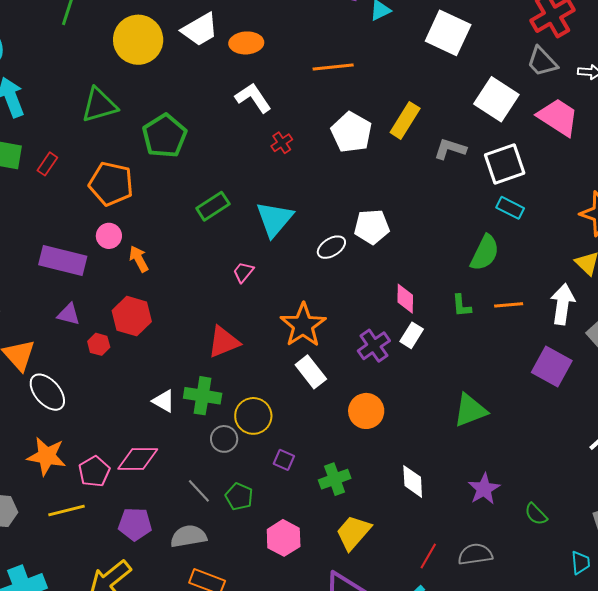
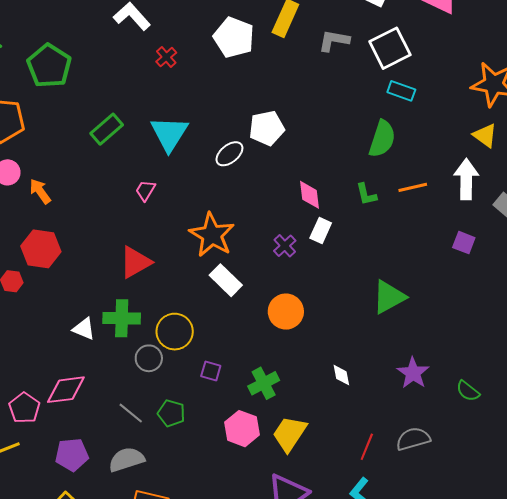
purple cross: (374, 346) -> (285, 246), size x0.7
purple square: (552, 366) -> (464, 243), size x0.6
white diamond: (413, 481) -> (341, 375), size x0.7
pink hexagon: (284, 538) -> (242, 429), moved

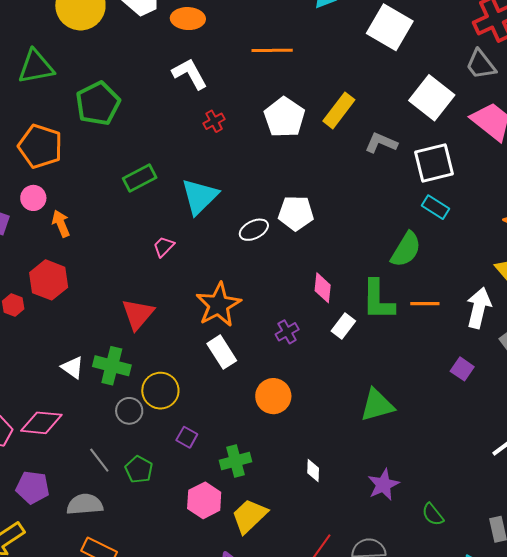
green L-shape: (366, 194) -> (378, 300), size x1.8
white rectangle: (321, 230) -> (343, 326), moved
red triangle: (135, 262) -> (138, 314), turned -33

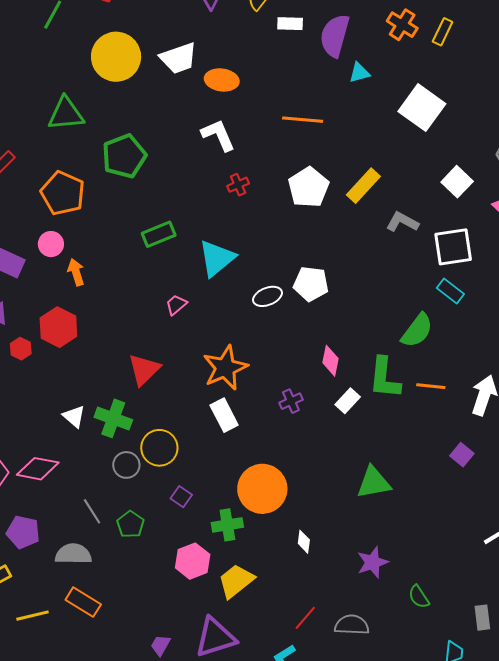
white square: (432, 98) -> (457, 182), size x0.7
orange circle: (273, 396) -> (262, 489), moved, size x1.4

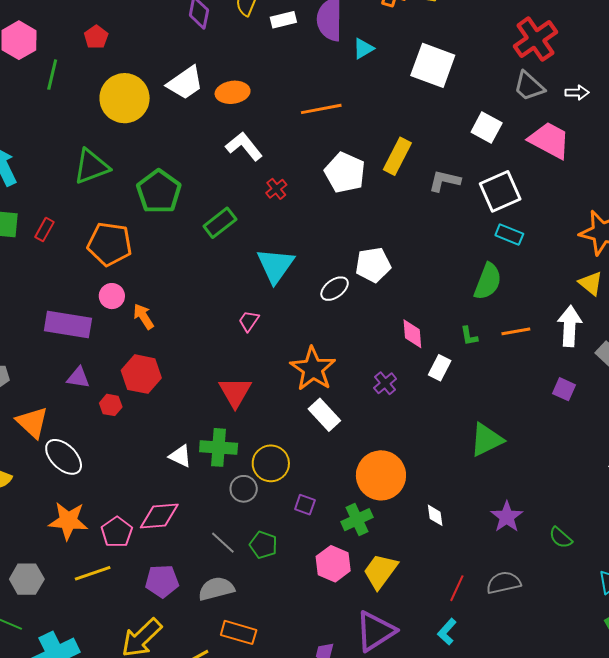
green rectangle: (159, 234) -> (220, 223), moved
green L-shape: (385, 378) -> (469, 336), size x0.5

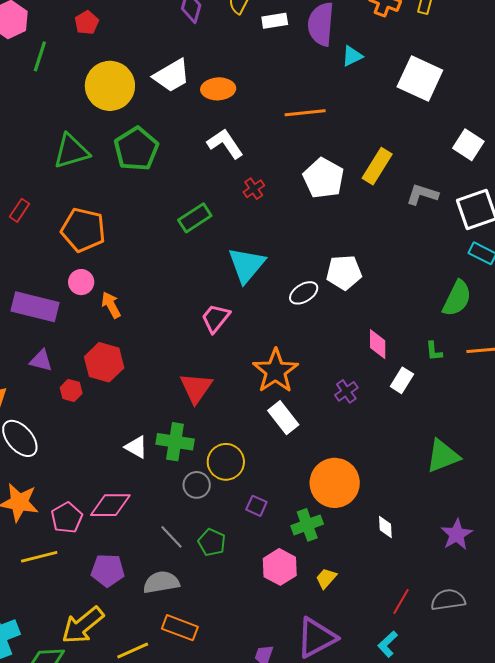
green pentagon: (159, 192) -> (136, 149), moved
pink trapezoid: (249, 321) -> (216, 318), size x1.4
yellow trapezoid: (380, 571) -> (326, 578), size x0.6

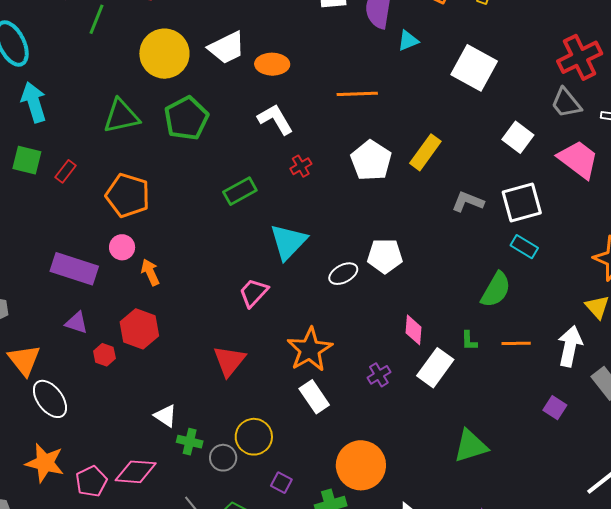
gray L-shape: (422, 194) -> (468, 202), moved
white rectangle: (402, 380) -> (435, 368), size x1.5
green cross: (175, 442) -> (190, 442), moved, size x0.7

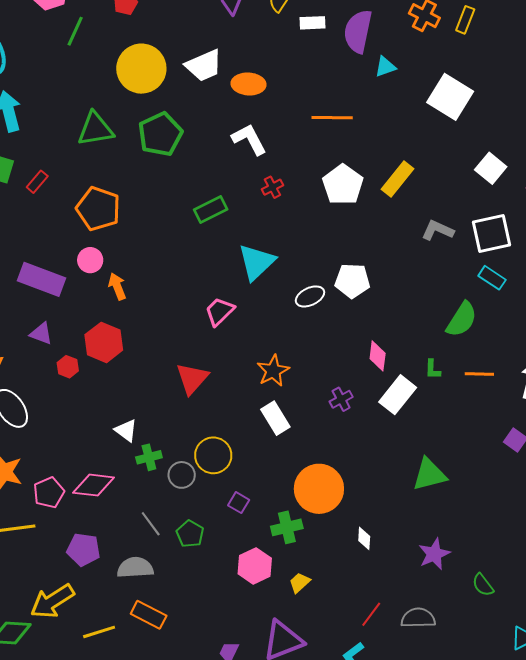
orange star: (310, 350) -> (273, 371), size x0.7
green cross: (190, 442) -> (149, 457), turned -30

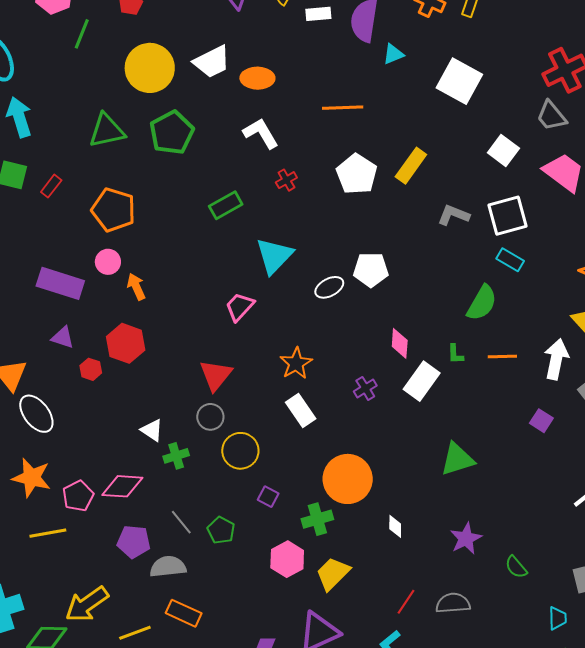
gray circle: (182, 475) -> (210, 417), moved
purple pentagon: (83, 549) -> (134, 542), moved
yellow trapezoid: (300, 583) -> (333, 574), size x1.6

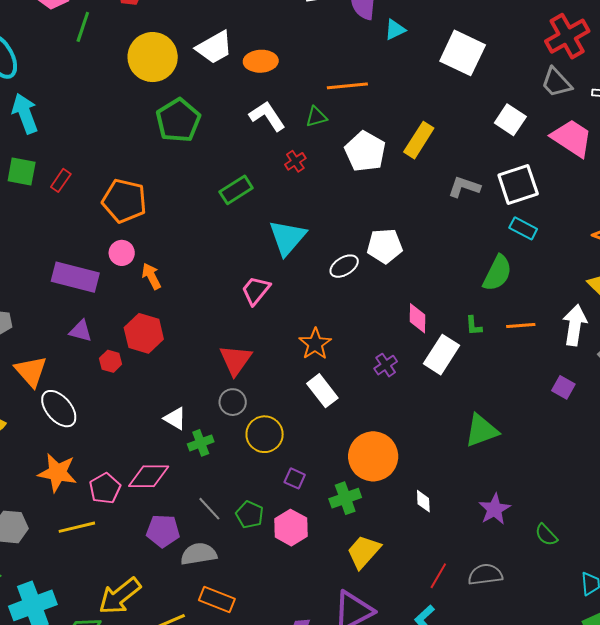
green triangle: (107, 131) -> (316, 117), moved, size x0.6
pink hexagon: (287, 559) -> (291, 528), moved

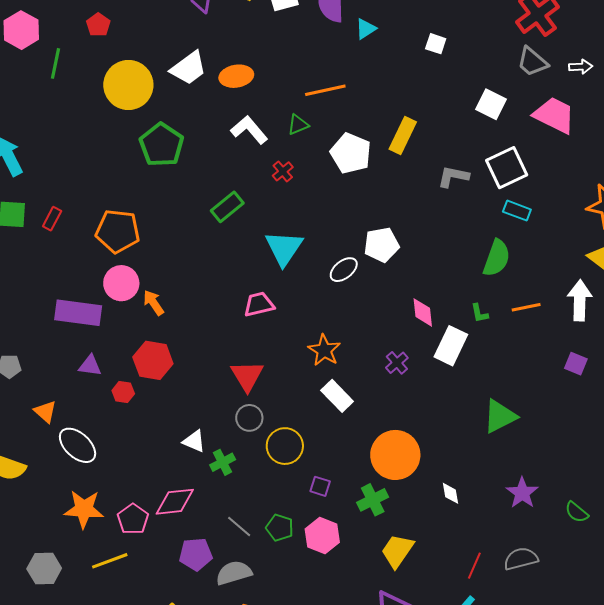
white square: (463, 53) -> (436, 44), size x0.5
pink circle: (122, 253) -> (121, 283), size x1.4
pink trapezoid: (256, 290) -> (259, 304), turned 44
orange triangle: (31, 371) -> (45, 412), size x0.7

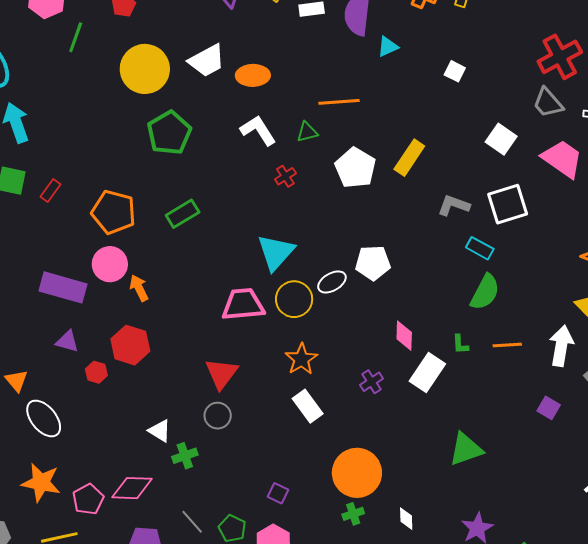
green rectangle: (227, 207) -> (183, 214), moved
cyan rectangle: (517, 211) -> (480, 248), moved
pink trapezoid: (259, 304) -> (243, 304), size x1.4
yellow circle: (285, 446) -> (294, 299), moved
green cross: (373, 500) -> (353, 514), moved, size x0.7

